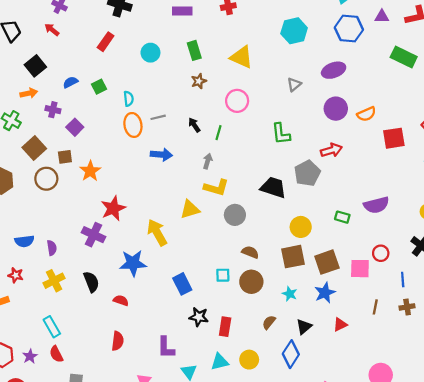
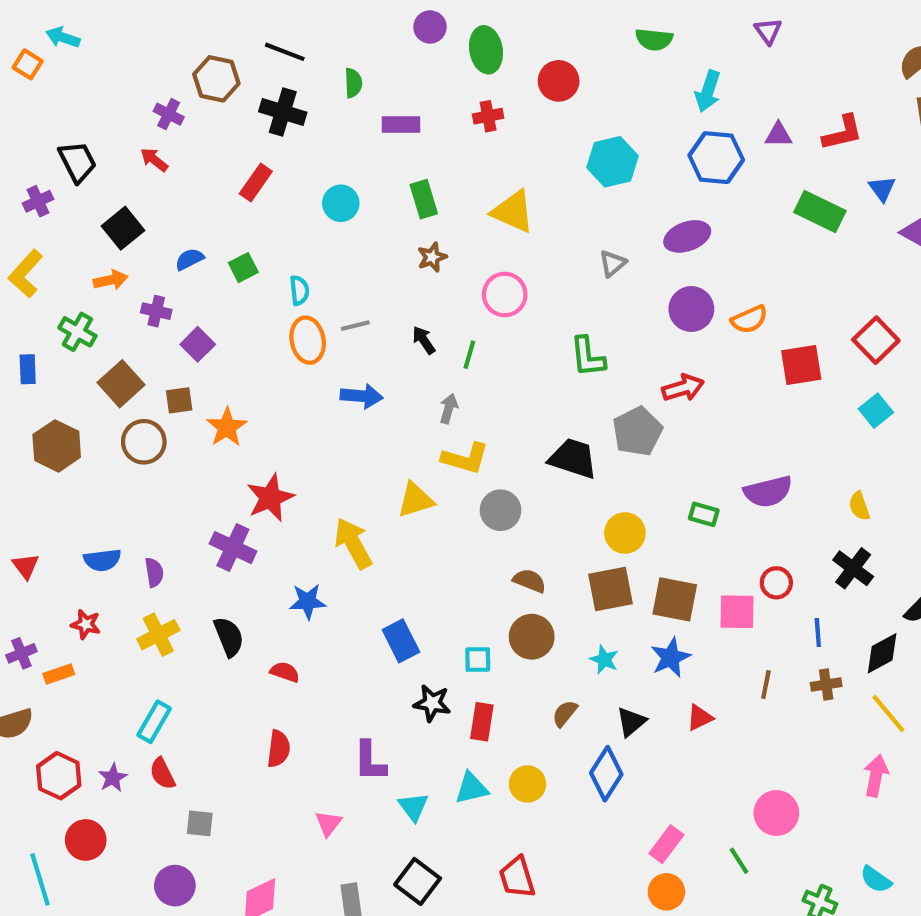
brown square: (327, 262) -> (675, 599), turned 30
blue star: (133, 263) -> (308, 601), size x0.7
cyan square: (223, 275) -> (478, 660), moved
cyan rectangle: (52, 327) -> (154, 722), turned 60

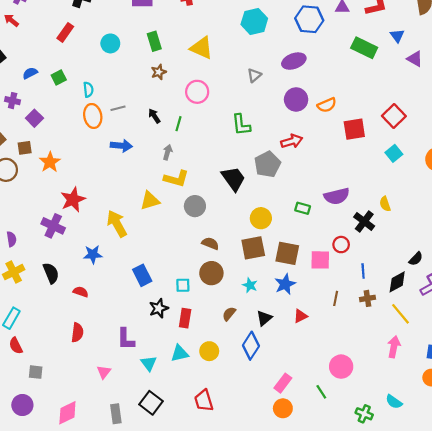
black trapezoid: (573, 458) -> (233, 179), turned 36
black cross: (853, 568) -> (364, 221), moved
black star: (432, 703) -> (159, 308), turned -30

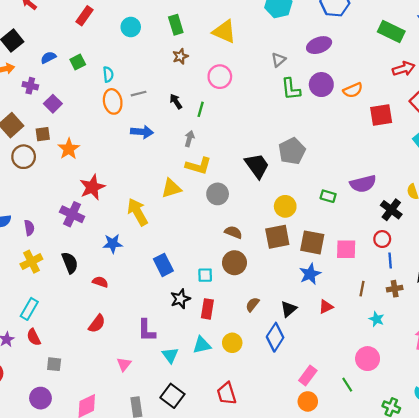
green L-shape: (241, 125) -> (291, 89), moved
red arrow: (292, 141) -> (404, 69), moved
red circle: (341, 245) -> (382, 239), moved
cyan star: (250, 285) -> (377, 319), moved
red semicircle: (77, 332) -> (97, 324), turned 30

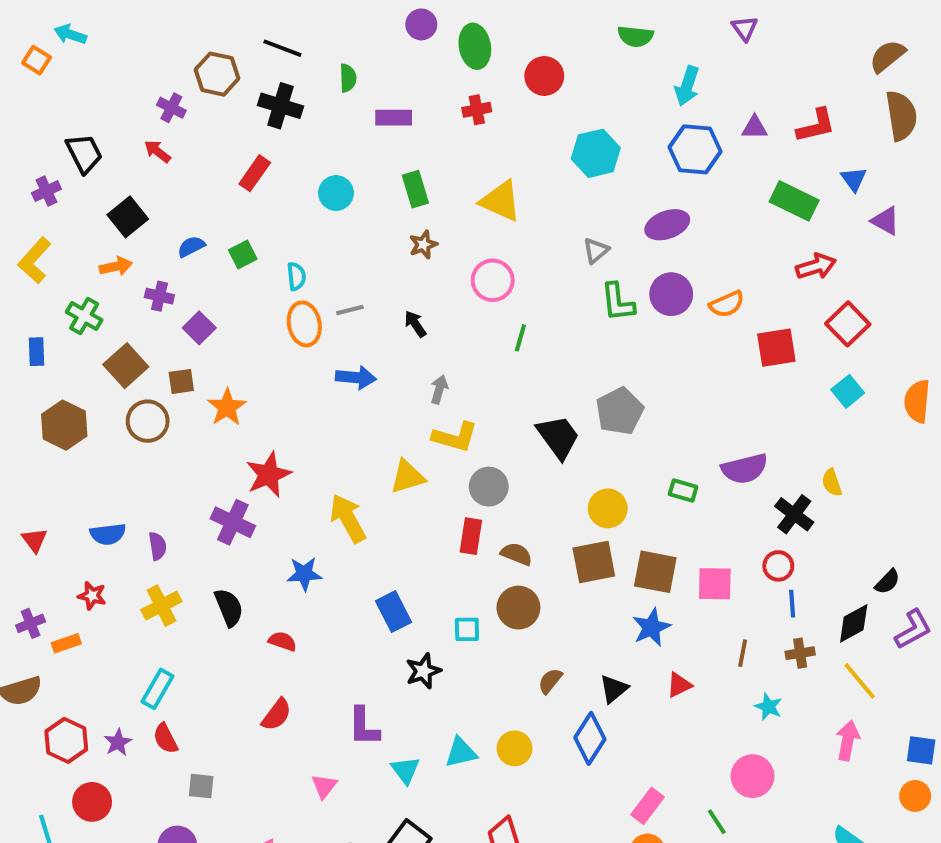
green line: (201, 109) -> (520, 338), moved
red rectangle: (207, 309) -> (471, 536), moved

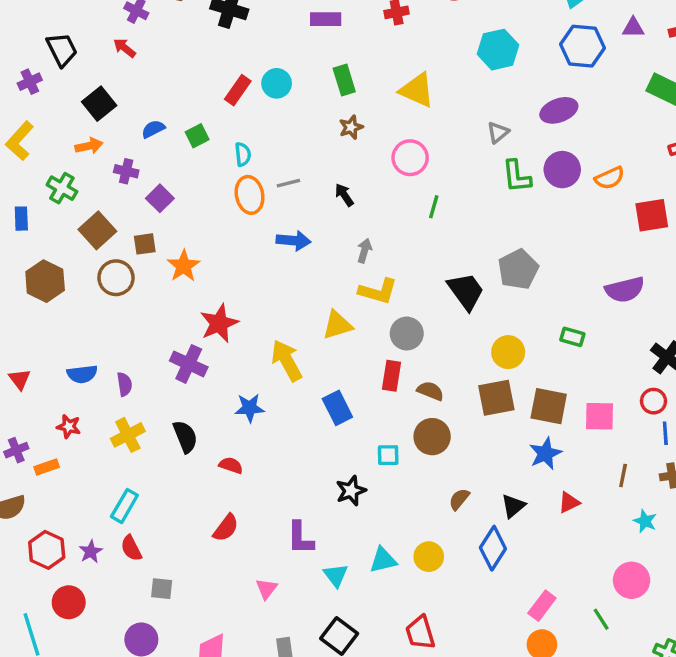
red rectangle: (255, 173) -> (238, 90), moved
purple semicircle: (745, 469) -> (625, 290), moved
blue rectangle: (394, 612) -> (337, 408), moved

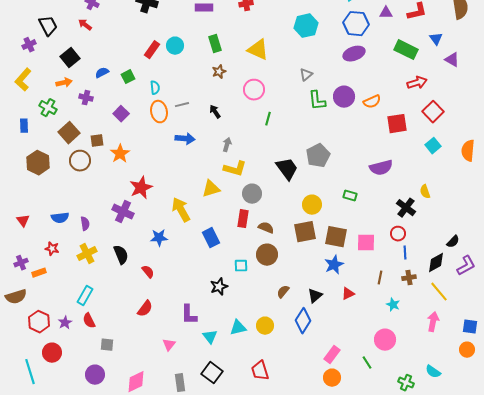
purple ellipse: (559, 110) -> (354, 54), moved
purple square: (160, 198) -> (121, 114), moved
red semicircle: (231, 465) -> (148, 272), turned 32

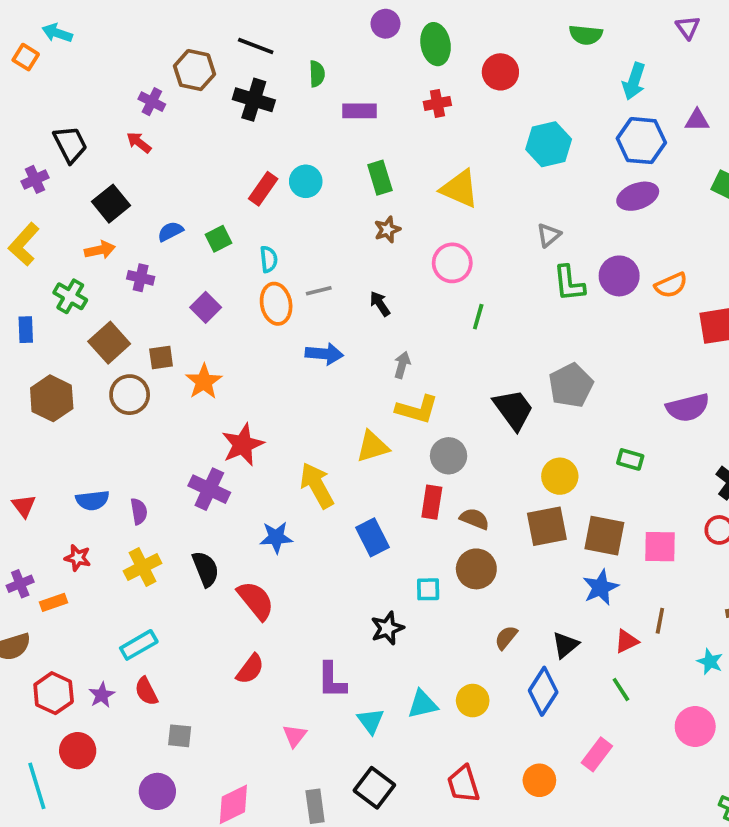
red semicircle: (148, 272) -> (256, 600), size x1.6
brown line: (380, 278) -> (660, 621), moved
cyan rectangle: (85, 296) -> (139, 645), turned 30
green line: (367, 363) -> (621, 689), moved
orange circle: (332, 378) -> (539, 780), moved

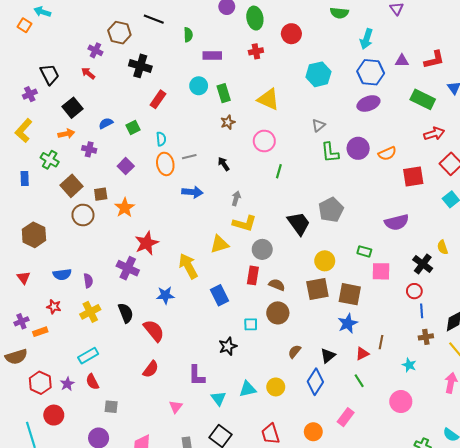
black cross: (254, 100) -> (140, 66), moved
cyan circle: (306, 181) -> (199, 86), moved
brown hexagon: (52, 398) -> (34, 235), moved
pink square: (660, 547) -> (381, 271), moved

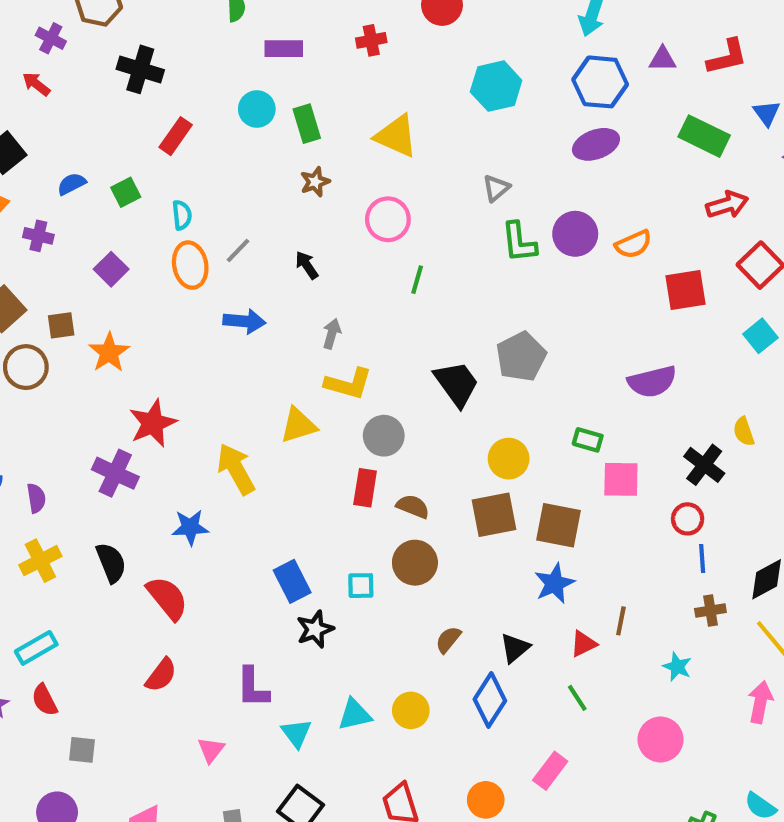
gray line: (189, 157) -> (238, 251), turned -32
blue rectangle: (219, 295) -> (292, 581), moved

